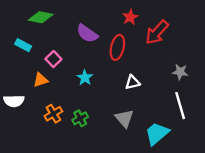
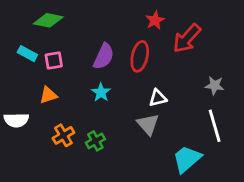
purple semicircle: (87, 33) -> (104, 56), moved, turned -100
pink square: (53, 59) -> (54, 60), moved, turned 35
gray triangle: (124, 118) -> (148, 124), moved

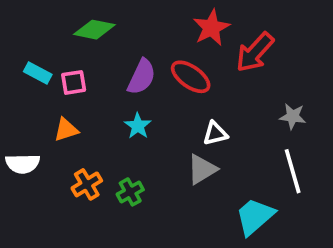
green diamond: (48, 20) -> (94, 30), moved
red star: (155, 20) -> (211, 28), size x1.4
red ellipse: (140, 56) -> (191, 77), turned -68
gray triangle: (148, 124) -> (202, 169), turned 40

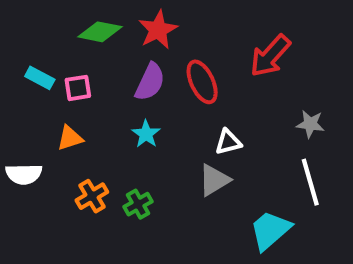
red star: (211, 28) -> (158, 30), moved
red ellipse: (191, 77) -> (202, 82), turned 30

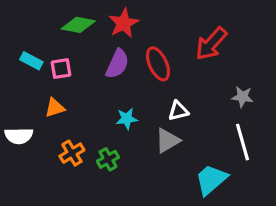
cyan star: (146, 134) -> (127, 119), moved, turned 30

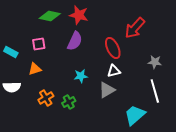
red star: (124, 23) -> (79, 15), turned -30
cyan rectangle: (31, 61) -> (11, 52), moved
red ellipse: (158, 64) -> (113, 48), moved

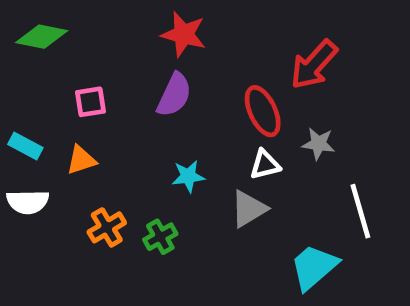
green diamond: (50, 16) -> (42, 37), moved
cyan rectangle: (11, 52) -> (25, 146), moved
gray star: (155, 62) -> (318, 144), moved

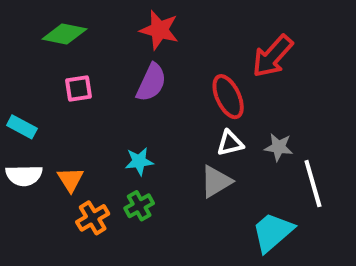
green diamond: (42, 37) -> (64, 34), moved
gray star: (318, 144) -> (279, 147), moved
orange triangle: (81, 160) -> (70, 179), moved, turned -44
cyan star: (188, 176) -> (139, 161), moved
orange cross: (107, 227) -> (93, 218), moved

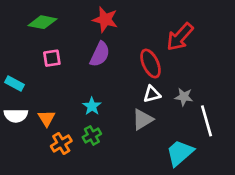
cyan star: (139, 161) -> (92, 106), turned -30

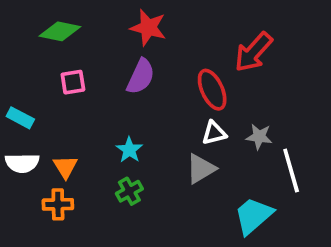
orange cross: (61, 143) -> (58, 204), moved, turned 30

